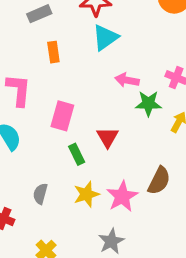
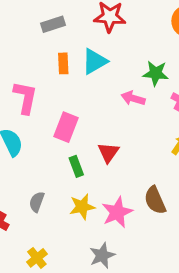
cyan triangle: (105, 37) -> (95, 61), moved
green star: (148, 103) -> (156, 73), moved
brown semicircle: (159, 181) -> (155, 200), turned 124

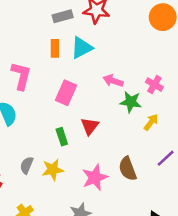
gray rectangle: (53, 24) -> (63, 16), moved
green star: (156, 73) -> (131, 102), moved
pink rectangle: (66, 127) -> (66, 93), moved
yellow star: (82, 207) -> (53, 170), moved

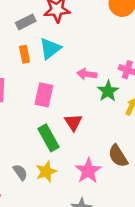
green star: (131, 102) -> (108, 91), turned -30
green rectangle: (62, 137) -> (48, 138), size x1.5
gray semicircle: (27, 165) -> (20, 172), turned 133

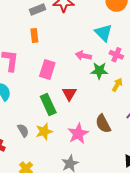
cyan triangle: (50, 49) -> (103, 33), moved, turned -42
green star: (108, 91) -> (99, 71), turned 30

